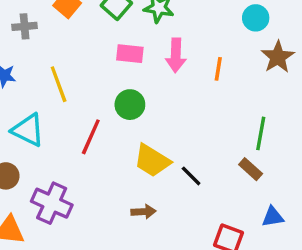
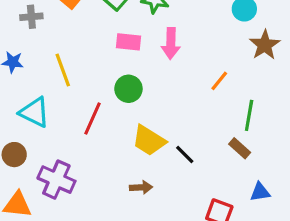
orange line: (218, 69) -> (219, 81), moved, turned 30

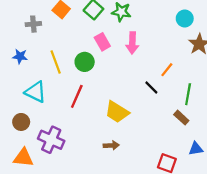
pink rectangle: (128, 42) -> (102, 42), turned 54
green circle: (128, 89) -> (85, 62), moved
black line: (185, 155) -> (151, 87), moved

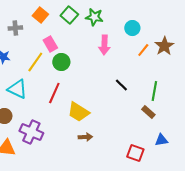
cyan circle: (185, 18) -> (132, 28), moved
pink rectangle: (102, 42) -> (50, 44), moved
yellow line: (56, 62) -> (35, 62), turned 55
orange line: (167, 70) -> (143, 50), moved
yellow trapezoid: (117, 112) -> (78, 112), moved

